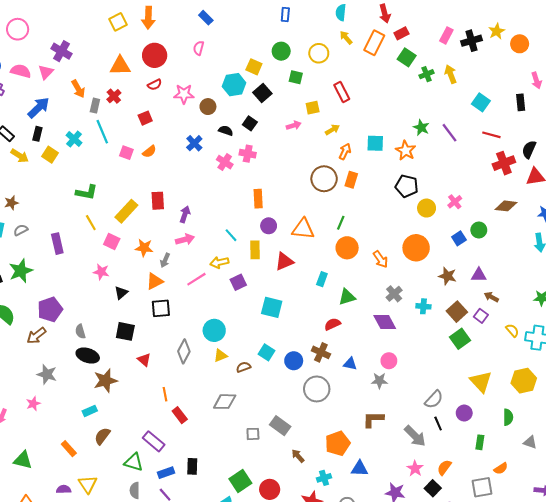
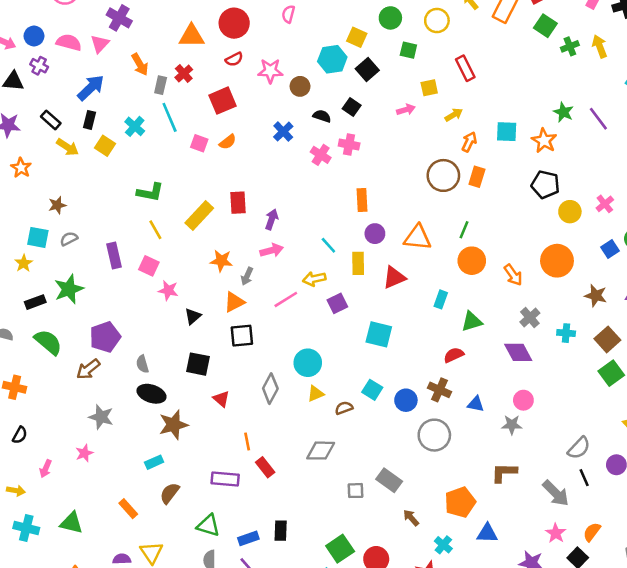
red square: (145, 118) -> (223, 101), size x1.5
pink square: (112, 242) -> (149, 266), moved
purple rectangle: (154, 441) -> (225, 479), moved, turned -35
cyan cross: (324, 478) -> (443, 545), turned -32

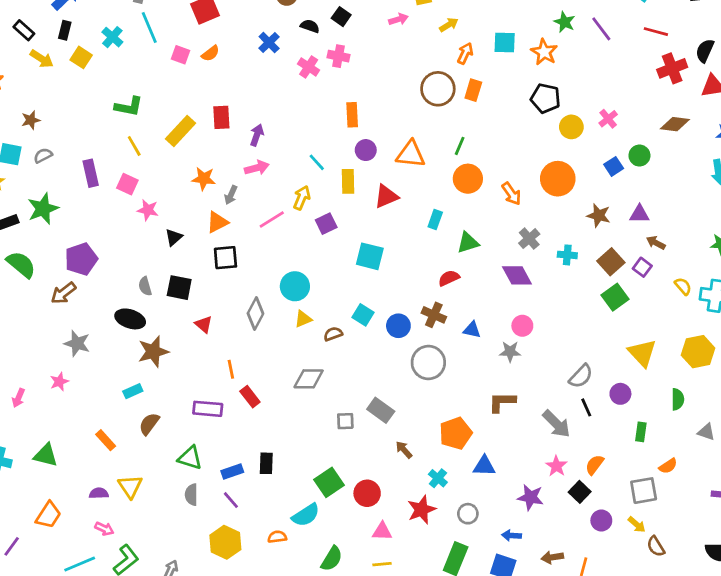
yellow arrow: (314, 279) -> (302, 198), turned 125
gray semicircle: (142, 364) -> (145, 286), moved

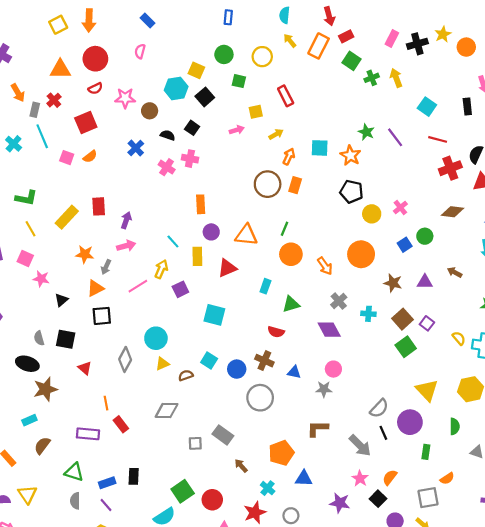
brown arrow: (656, 243) -> (455, 272), moved
red semicircle: (449, 278) -> (276, 332), turned -140
purple circle: (620, 394) -> (410, 422), size x1.5

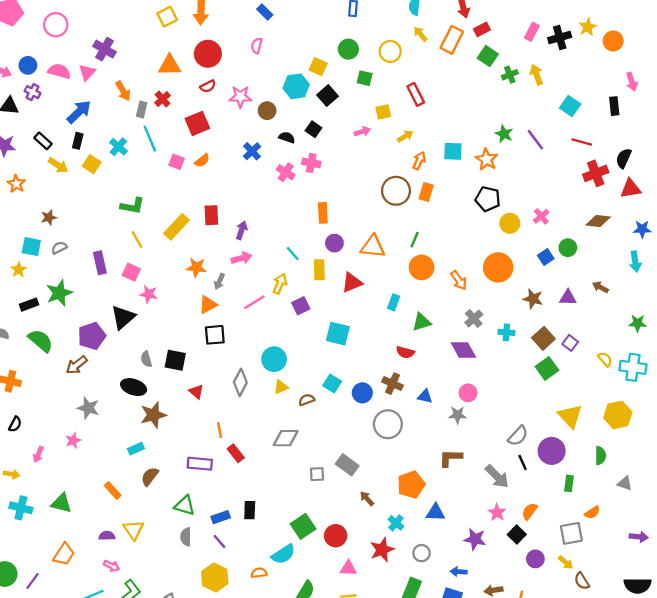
black triangle: (61, 300) -> (123, 317), moved, size x1.6

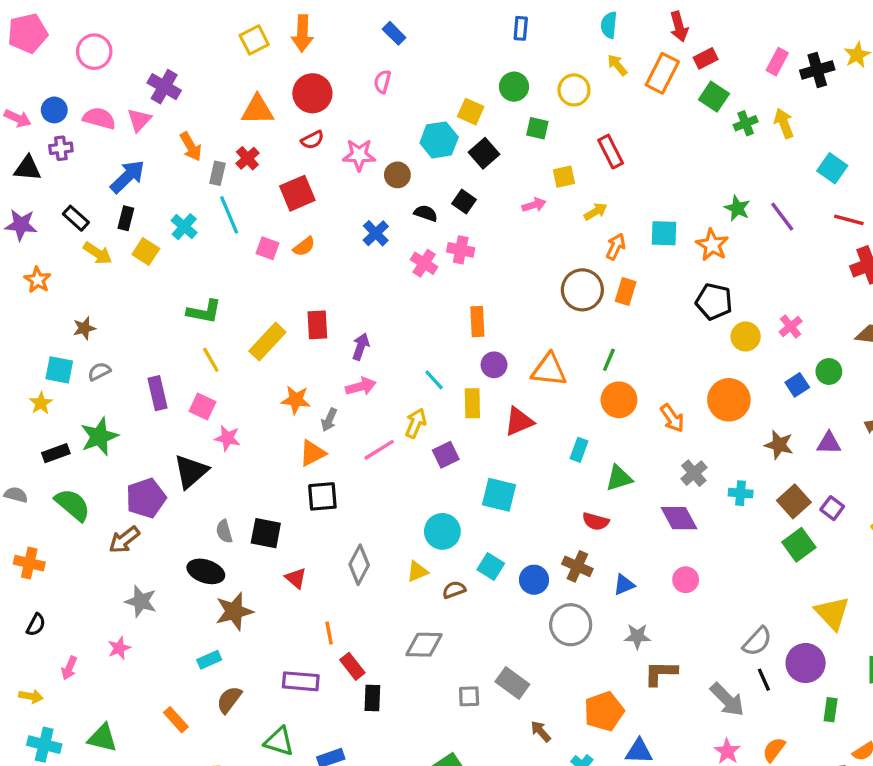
purple cross: (32, 92) -> (61, 148), turned -35
cyan circle: (274, 359) -> (442, 531), moved
blue triangle: (425, 396) -> (624, 585), turned -35
gray star: (458, 415) -> (637, 636), moved
black rectangle: (250, 510) -> (372, 698), moved

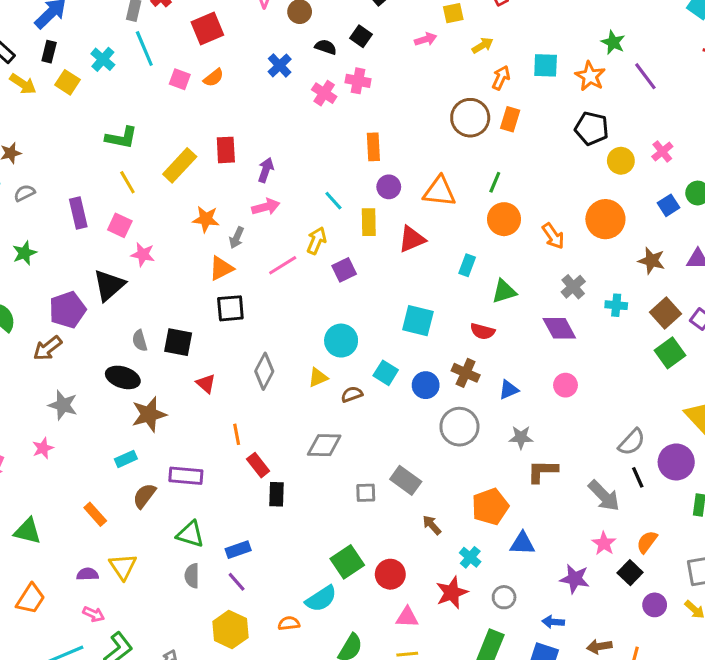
purple line: (782, 217) -> (645, 76), moved
green star: (99, 436) -> (24, 253), size x0.7
cyan square: (499, 495) -> (418, 321), moved
purple rectangle: (301, 681) -> (186, 476), moved

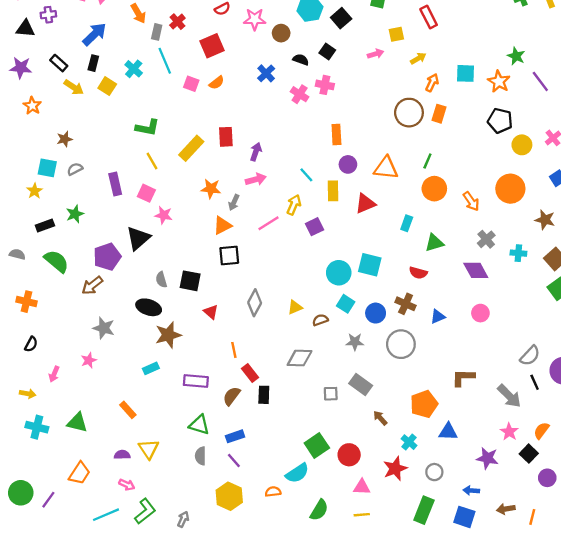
cyan circle: (341, 341) -> (339, 273), moved
gray star: (521, 437) -> (355, 342), moved
brown semicircle: (144, 496) -> (232, 396), moved

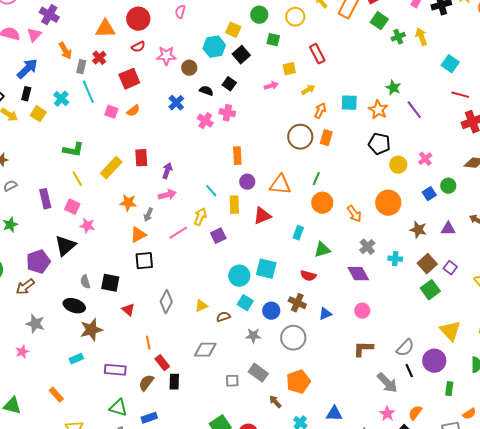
brown L-shape: (463, 378) -> (363, 349), moved
orange pentagon: (424, 404) -> (298, 382), moved

